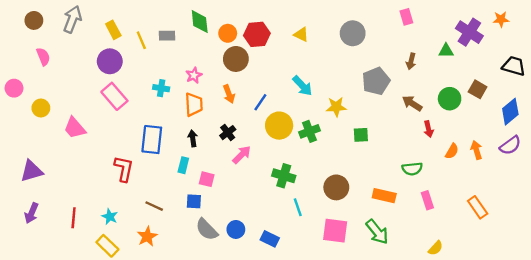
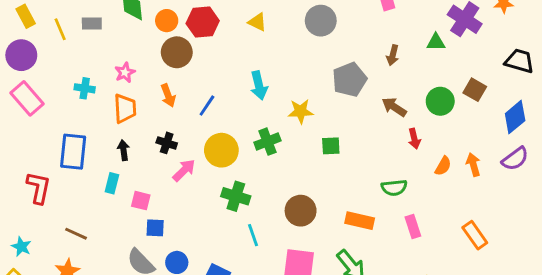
cyan arrow: (302, 86) -> (259, 85), turned 30
yellow circle: (279, 126) -> (221, 150), moved
black cross: (228, 133) -> (167, 143), turned -35
blue square: (194, 201) -> (155, 228), moved

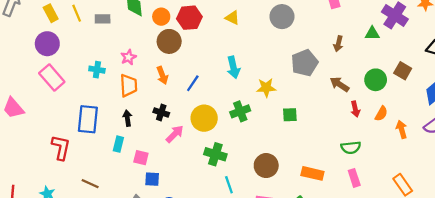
yellow line: (60, 29) -> (77, 13), moved
orange semicircle: (443, 166) -> (381, 114), moved
green semicircle: (394, 188) -> (351, 147), moved

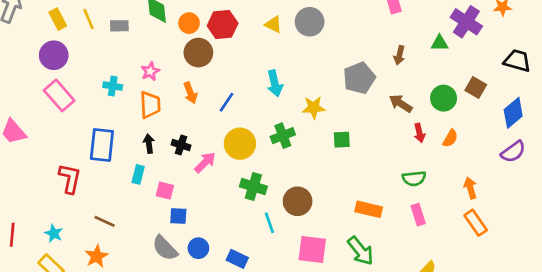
gray circle: (282, 17) -> (310, 22), moved
black cross: (161, 113) -> (181, 145), moved
orange arrow: (402, 129) -> (470, 188), moved
brown circle: (266, 166) -> (298, 201), moved

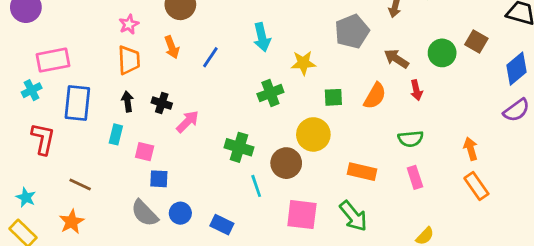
cyan cross: (113, 86) -> (32, 90), moved, turned -36
pink rectangle: (59, 95) -> (53, 60), moved, turned -60
orange semicircle: (450, 138) -> (375, 96), moved, size x1.4
yellow circle: (240, 144) -> (313, 134), moved

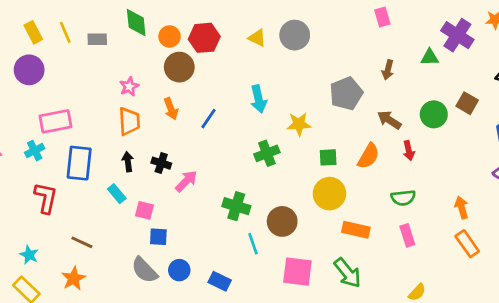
cyan rectangle: (116, 134) -> (117, 194), turned -54
yellow circle: (313, 134) -> (329, 194), moved

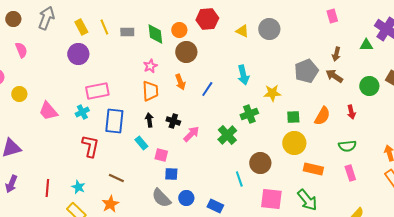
green diamond: (136, 23) -> (155, 34), moved
red hexagon: (204, 38) -> (207, 19), moved
brown arrow: (389, 120) -> (334, 76), moved
green cross: (236, 206) -> (227, 135), moved, turned 30

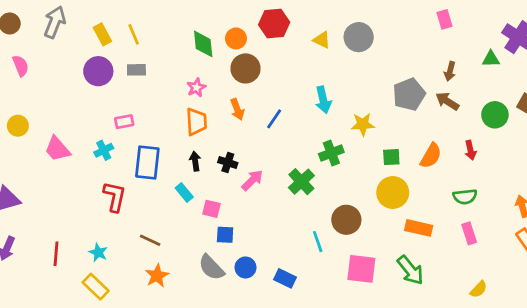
gray rectangle: (127, 32) -> (136, 70), moved
pink rectangle: (97, 91) -> (124, 122), size x0.6
orange star: (110, 204) -> (157, 276), moved

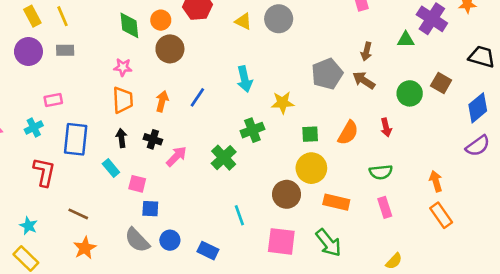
pink star: (196, 88) -> (123, 67), turned 30
orange arrow: (237, 109) -> (162, 101), moved, turned -144
brown circle: (346, 220) -> (287, 194), moved

